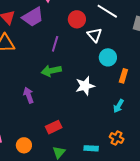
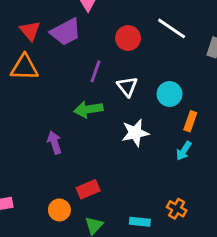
white triangle: (95, 35) -> (127, 87), moved
cyan arrow: (119, 106) -> (184, 151), moved
orange circle: (24, 145) -> (59, 210), moved

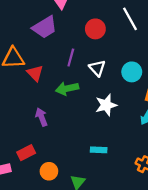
white line: (172, 28) -> (130, 19), turned 30
red triangle: (30, 31) -> (35, 73), moved
red rectangle: (88, 189) -> (26, 153), moved
cyan rectangle: (140, 222) -> (99, 150), moved

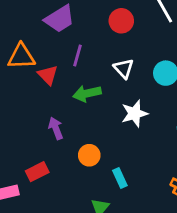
purple line: (71, 57) -> (77, 55), moved
cyan rectangle: (99, 150) -> (120, 178), moved, turned 63
orange circle: (49, 171) -> (89, 155), moved

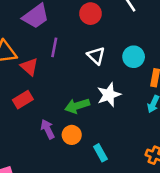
green arrow: (87, 93) -> (77, 106), moved
purple arrow: (56, 128) -> (48, 129), moved
red rectangle: (37, 172) -> (23, 100), moved

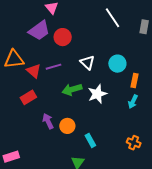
red circle: (90, 14) -> (63, 37), moved
purple line: (54, 47) -> (54, 67), moved, turned 63
green arrow: (77, 106) -> (72, 90), moved

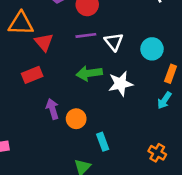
purple line: (54, 67) -> (86, 35), moved

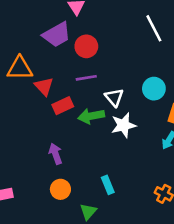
white triangle: (114, 42) -> (114, 97), moved
red rectangle: (32, 75) -> (63, 106), moved
orange circle: (76, 119) -> (60, 189), moved

